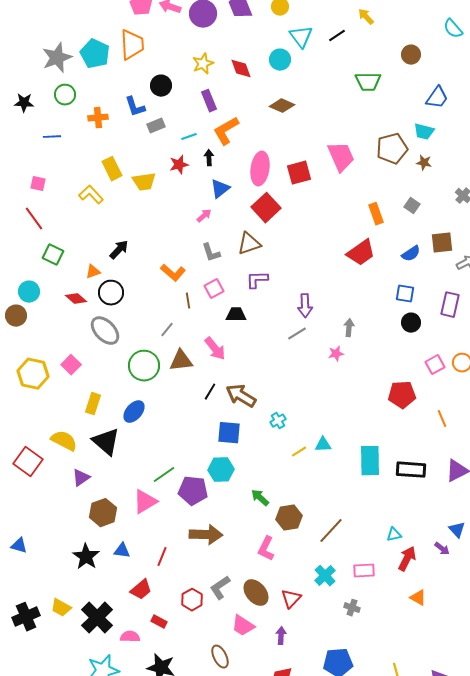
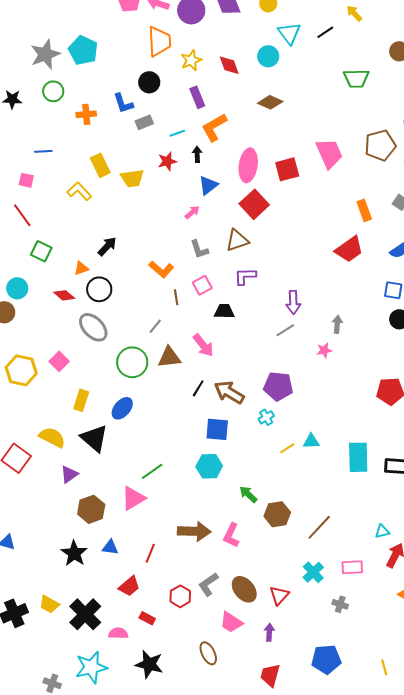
orange trapezoid: (132, 45) -> (159, 41), moved
blue line: (52, 137) -> (43, 151), moved
purple pentagon: (193, 491) -> (278, 386), moved
pink L-shape: (266, 549) -> (231, 535), moved

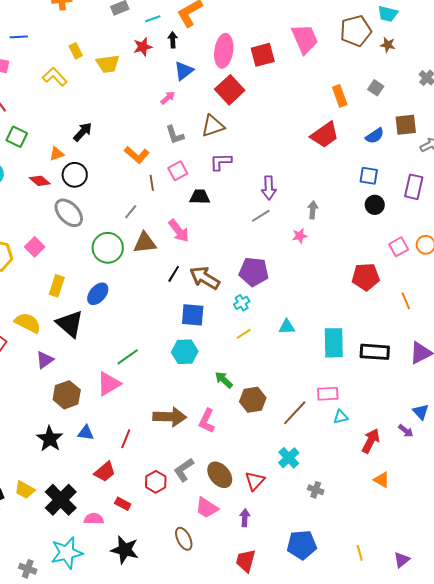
yellow rectangle: (100, 165) -> (76, 51), size x0.7
yellow line: (287, 448) -> (244, 334), moved
cyan triangle: (382, 531) -> (341, 417), moved
pink rectangle: (352, 567) -> (328, 394), moved

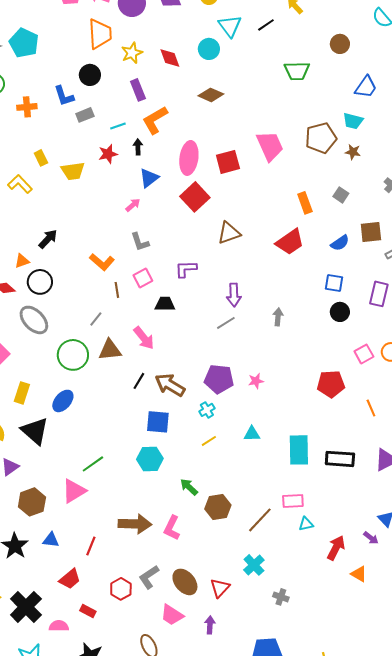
brown triangle: (213, 126) -> (229, 233), moved
pink star: (300, 236) -> (256, 381), moved
orange triangle: (382, 480) -> (359, 574), moved

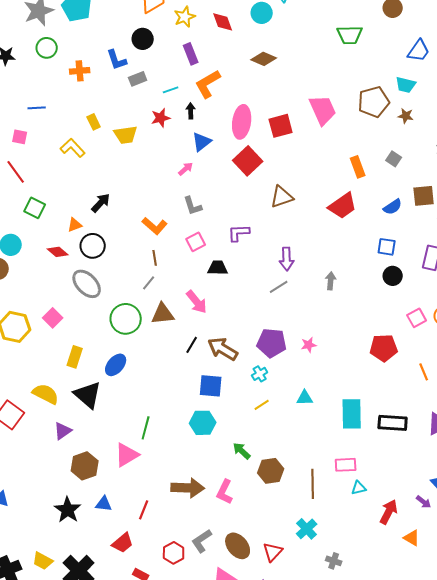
brown line: (117, 290) -> (155, 258), moved
green line: (93, 464) -> (146, 428), turned -40
brown line: (260, 520) -> (313, 484), turned -44

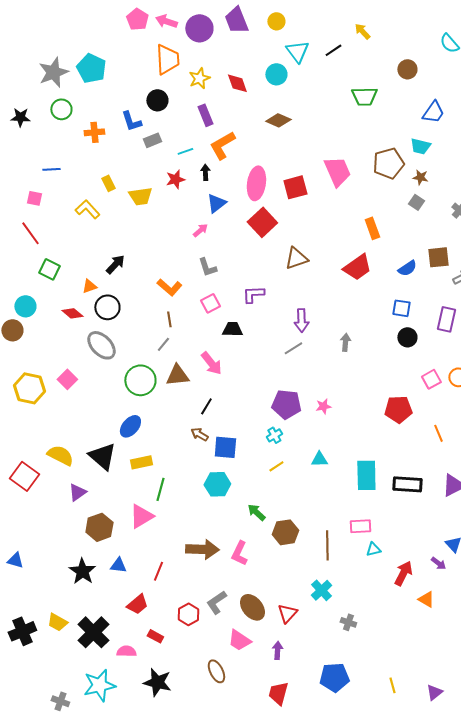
gray square: (394, 159) -> (416, 202), moved
brown arrow: (223, 349) -> (199, 434), moved, size x0.6
yellow rectangle: (75, 357) -> (141, 462), moved, turned 60

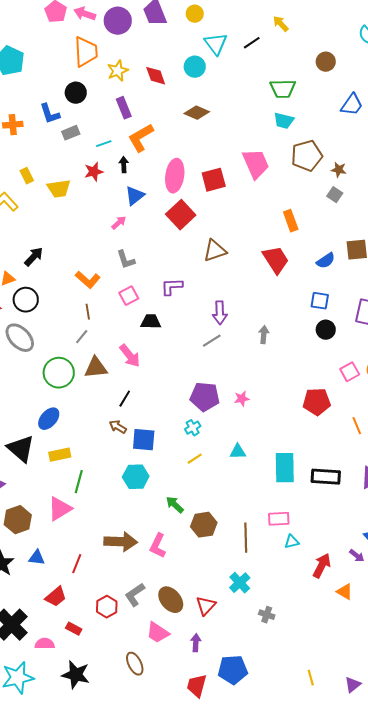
cyan trapezoid: (420, 146) -> (284, 121), moved
red trapezoid: (357, 267) -> (276, 260), turned -88
blue pentagon: (334, 677) -> (233, 670), moved

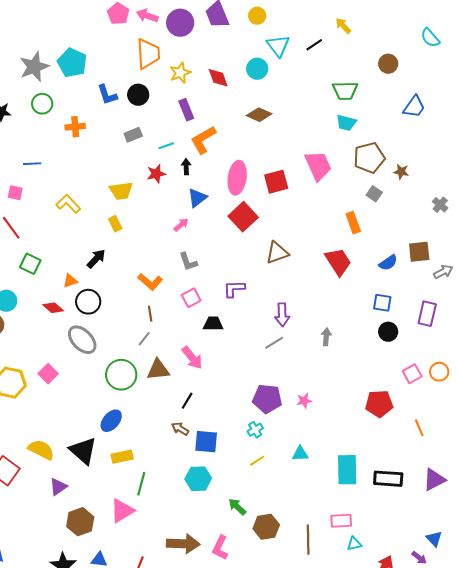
blue L-shape: (50, 114) -> (107, 95), moved
yellow rectangle: (27, 176) -> (115, 224), moved
gray square: (335, 195) -> (374, 194), moved

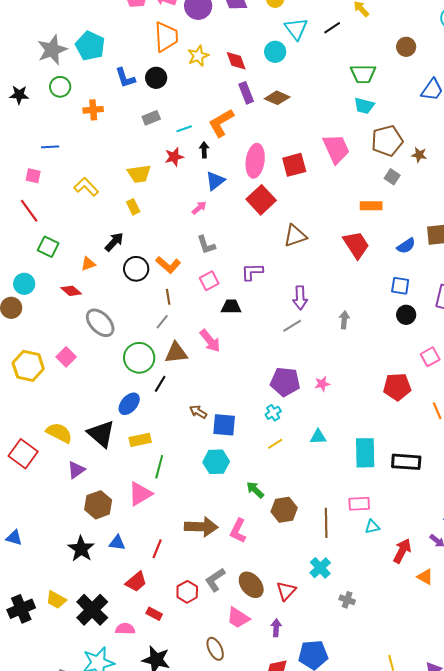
purple rectangle: (186, 110) -> (246, 93), moved
orange rectangle: (353, 223) -> (371, 206), turned -70
black circle: (88, 302) -> (136, 269), moved
black line: (187, 401) -> (160, 384), moved

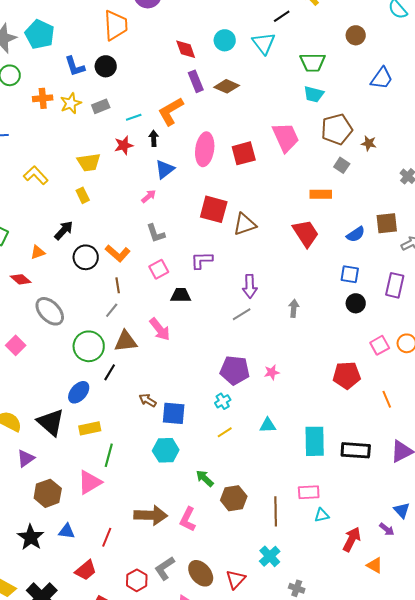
cyan triangle: (296, 29) -> (264, 43), moved
yellow star: (198, 56) -> (71, 103), moved
red square: (261, 200) -> (214, 209), moved, turned -32

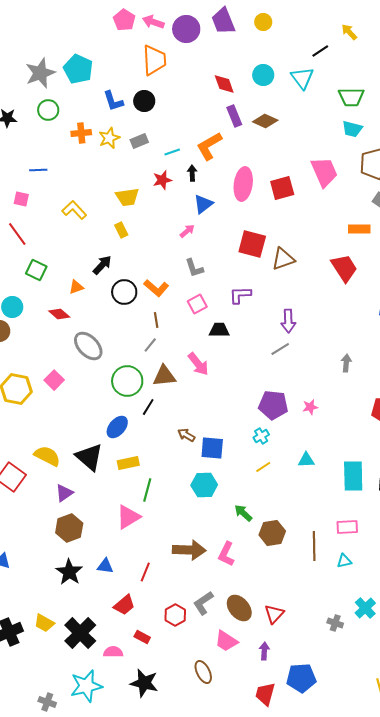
gray arrow: (294, 308) -> (346, 363), moved
brown hexagon: (48, 493) -> (69, 528), moved
cyan triangle: (322, 515) -> (344, 561), moved
cyan cross: (270, 556) -> (365, 608), moved

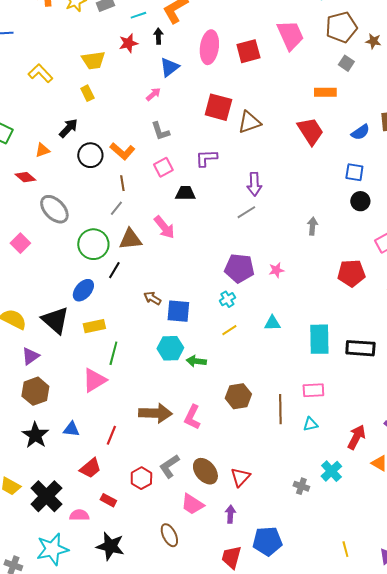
green arrow: (243, 513) -> (196, 361), moved, turned -36

